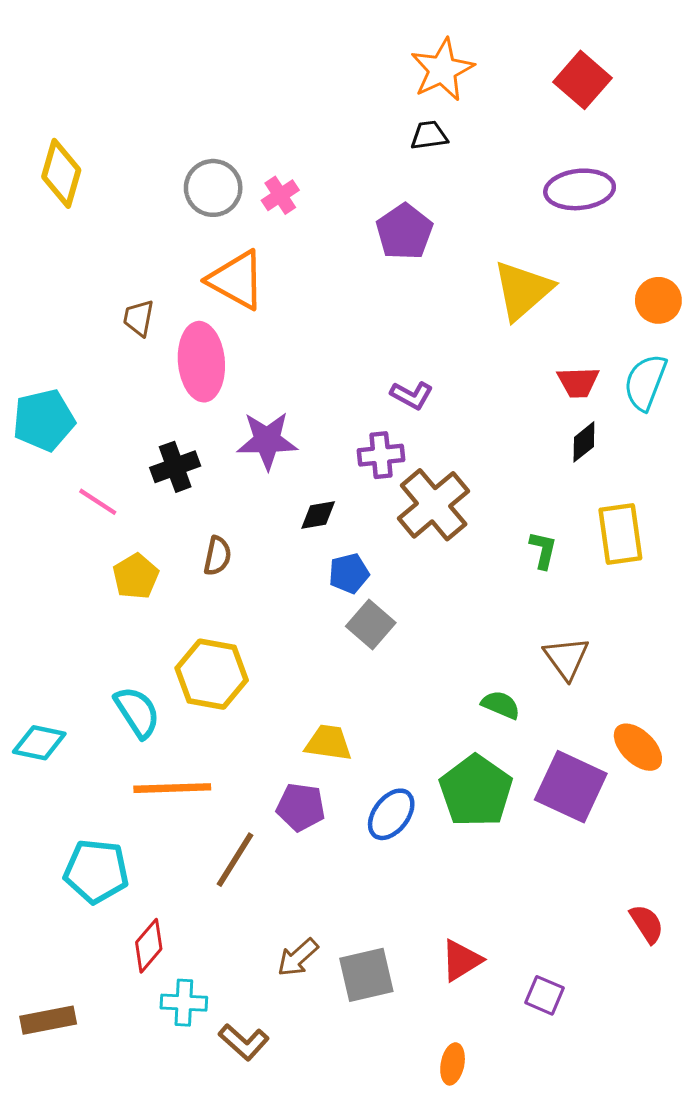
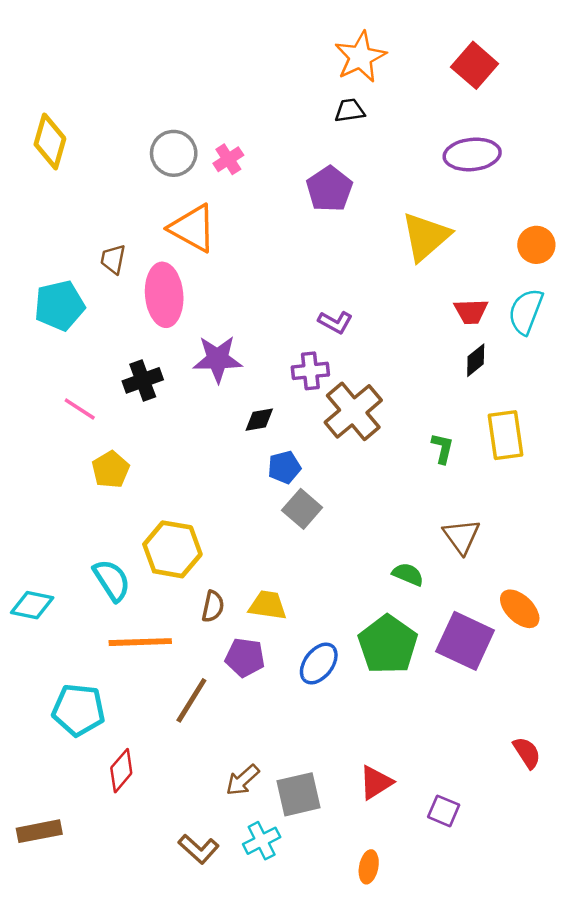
cyan pentagon: (44, 420) -> (59, 306), moved
brown semicircle: (217, 556) -> (213, 606), moved
cyan cross: (184, 1003) -> (262, 841), moved, turned -30

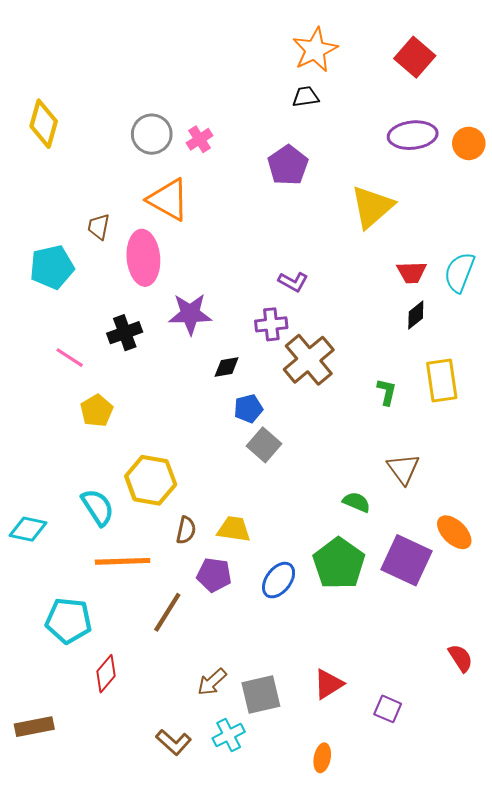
orange circle: (536, 245) -> (469, 143), moved

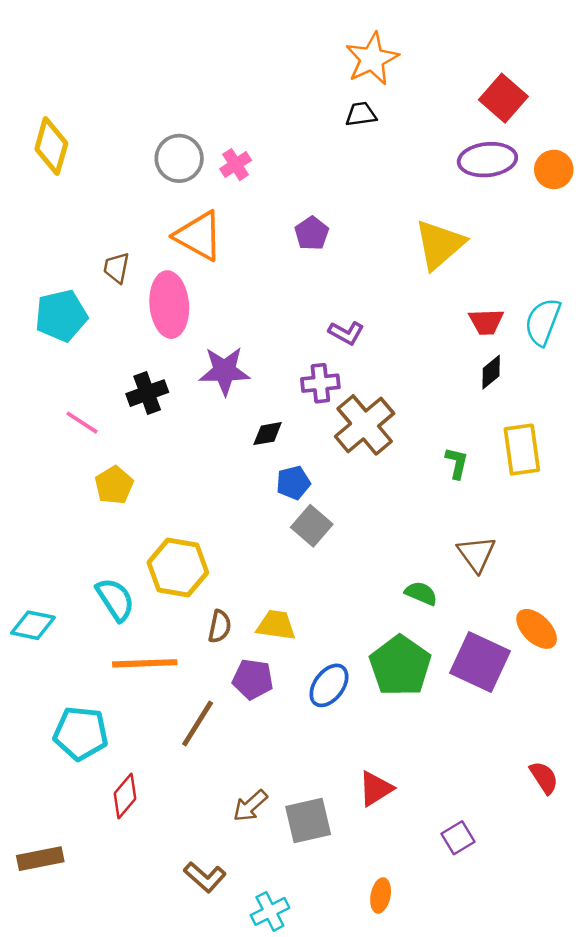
red square: (415, 57) -> (503, 98), moved
purple pentagon: (288, 165) -> (312, 233), moved, size x0.7
red triangle: (328, 684) -> (376, 789), moved
purple square: (388, 709) -> (458, 838), turned 36
cyan cross: (229, 735) -> (270, 911), moved

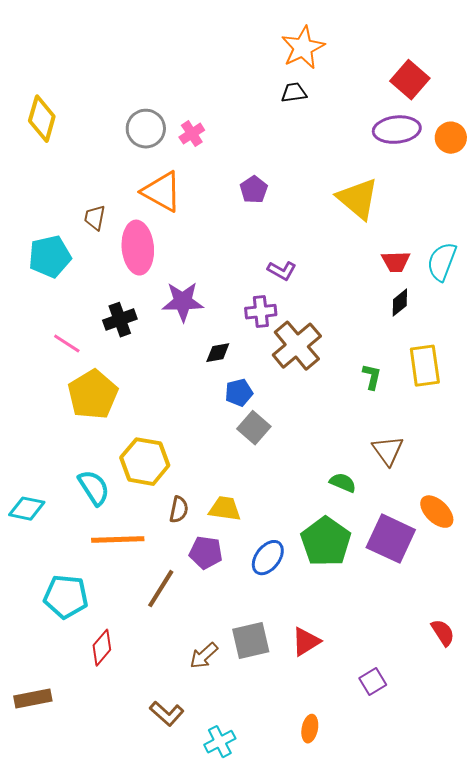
yellow triangle: (440, 244) -> (358, 199), turned -39
yellow pentagon: (114, 485) -> (93, 395), size x1.6
gray square: (308, 821) -> (251, 641), moved

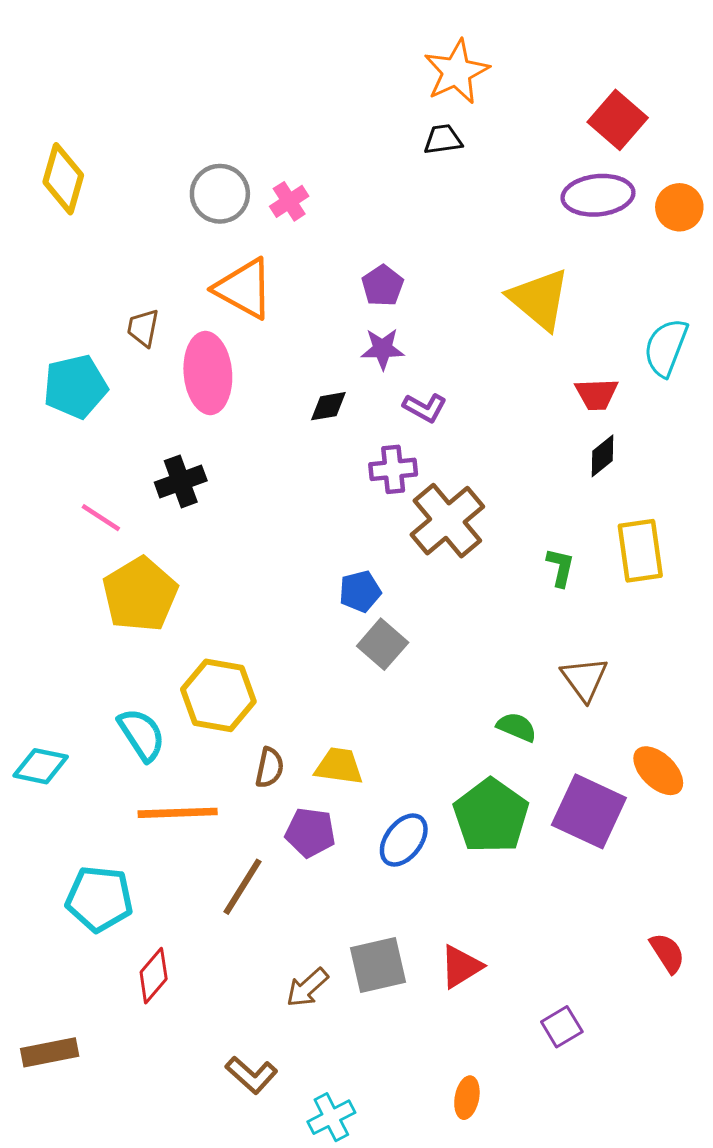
cyan semicircle: (442, 262) -> (666, 347), moved
purple star: (183, 302) -> (383, 349), moved, size x0.7
black diamond: (218, 353) -> (328, 406), moved

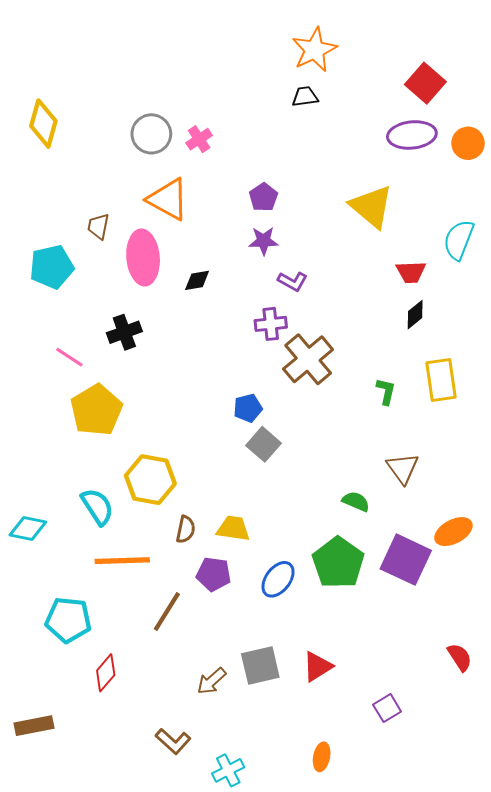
black diamond: (328, 406) -> (197, 280), moved
orange ellipse: (658, 771) -> (453, 532), turned -72

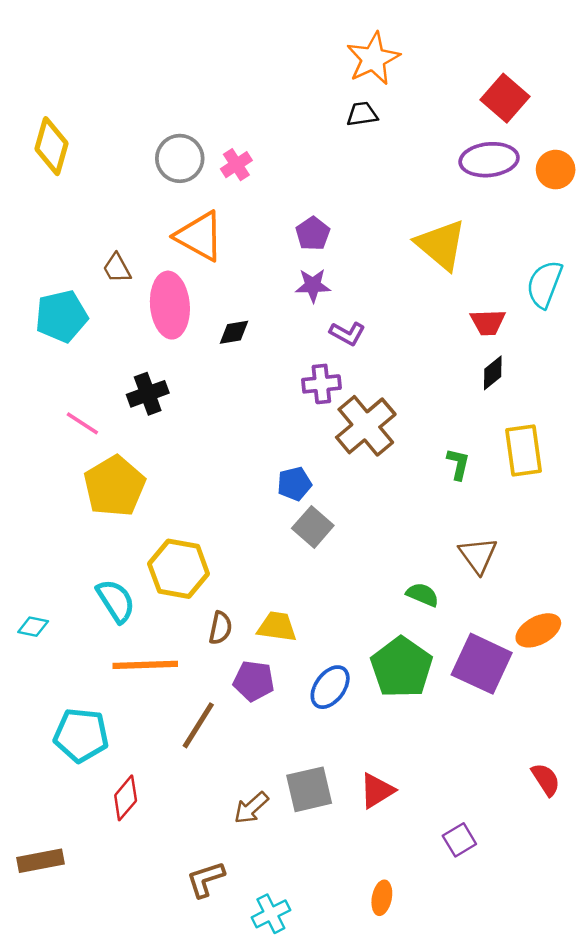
brown trapezoid: (98, 226) -> (117, 268), turned -40
cyan diamond: (28, 528) -> (33, 627), size x0.7
brown L-shape: (173, 741) -> (206, 879), turned 120

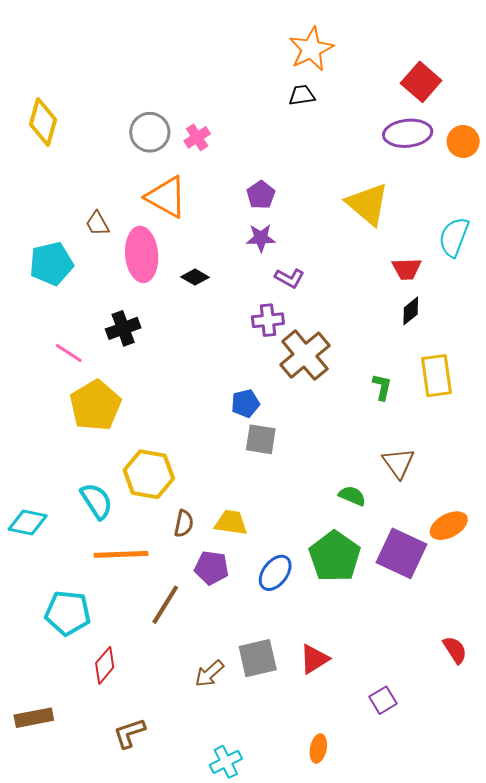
black diamond: (234, 332) -> (195, 277), turned 40
gray square: (313, 527) -> (261, 439), turned -32
cyan diamond: (33, 627) -> (28, 523), size x1.5
brown L-shape: (206, 879) -> (129, 733), moved

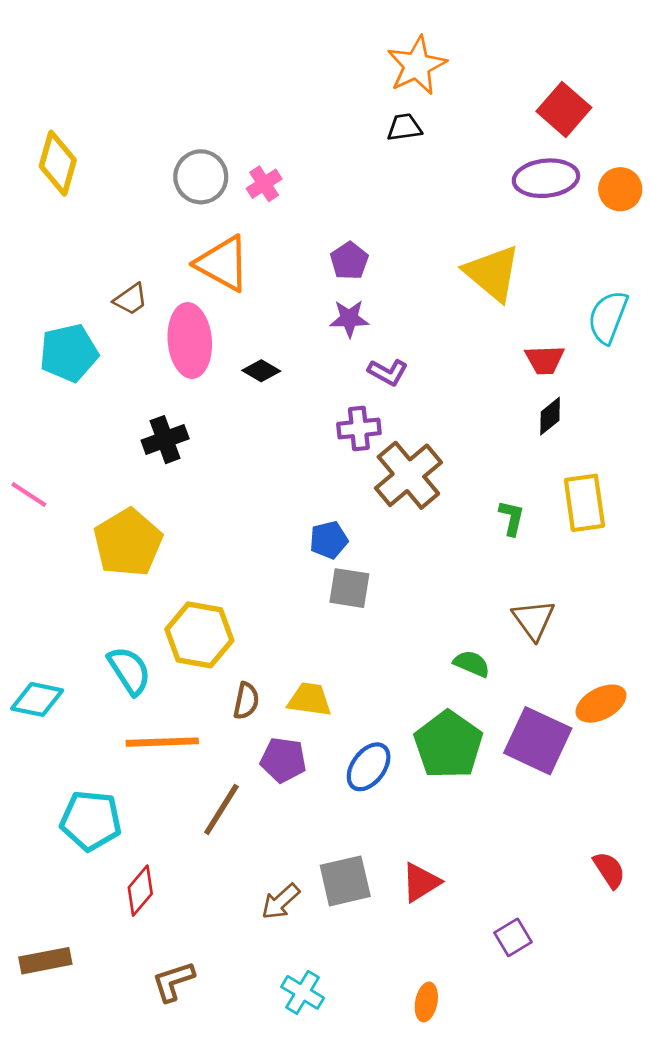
brown trapezoid: (97, 224) -> (131, 299), turned -96
pink line: (69, 353) -> (29, 495), moved
cyan cross: (226, 762) -> (303, 992), moved, turned -32

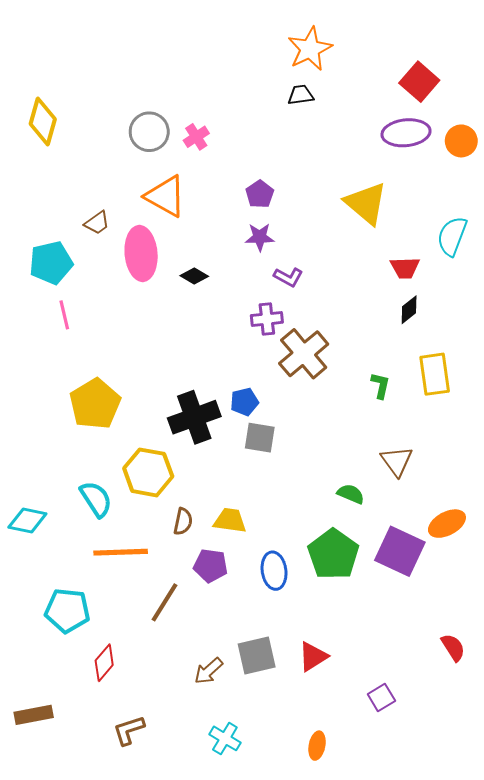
black cross: (165, 440) -> (194, 417), moved, size x1.5
pink line: (29, 495) -> (64, 315), moved, turned 44
blue ellipse: (369, 767) -> (274, 571), turned -45

